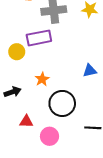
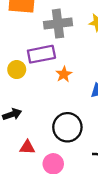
orange star: (42, 79) -> (64, 74), moved

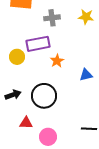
gray cross: (58, 24) -> (52, 18), size x0.7
black circle: (67, 127) -> (44, 96), moved

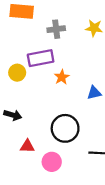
black arrow: (13, 95) -> (13, 115), turned 35
black circle: (44, 96) -> (65, 128), moved

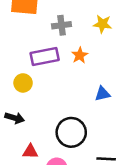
yellow circle: (17, 73) -> (23, 83), moved
orange star: (62, 77) -> (80, 55), moved

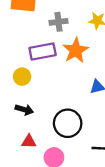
orange star: (80, 55) -> (76, 50), size x1.6
black arrow: (15, 118) -> (24, 110), moved

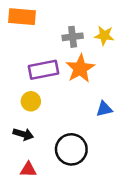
gray cross: (59, 22) -> (73, 37), moved
yellow circle: (22, 77) -> (31, 101), moved

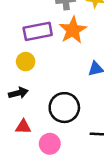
black arrow: (23, 134) -> (18, 93), turned -30

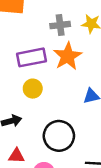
yellow circle: (26, 62) -> (33, 89), moved

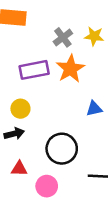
gray cross: (60, 25) -> (63, 37), turned -30
yellow circle: (33, 89) -> (20, 109), moved

